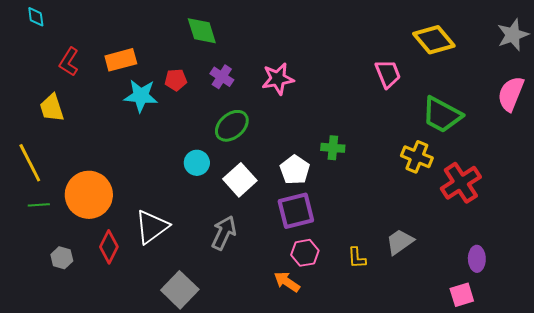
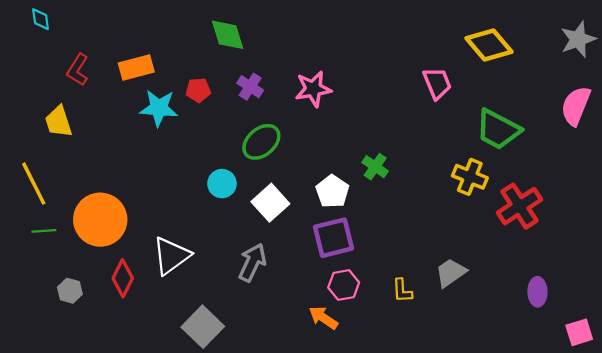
green cross: (333, 148) -> (375, 167), turned 30
pink square: (462, 295) -> (579, 332), moved

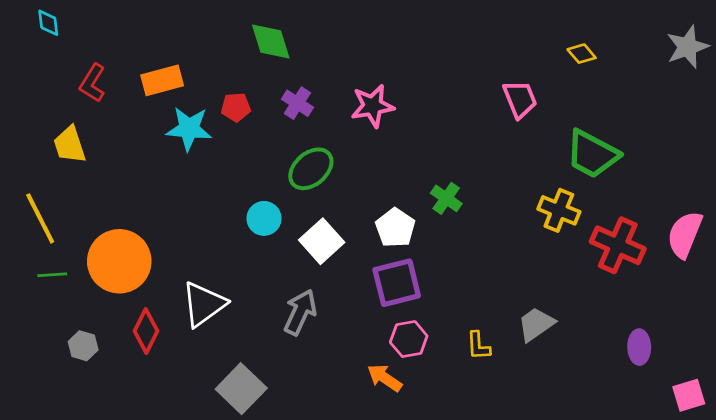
yellow diamond: (489, 45) -> (582, 54), size x0.5
pink semicircle: (576, 106) -> (685, 234), moved
red cross: (519, 206) -> (618, 245), turned -33

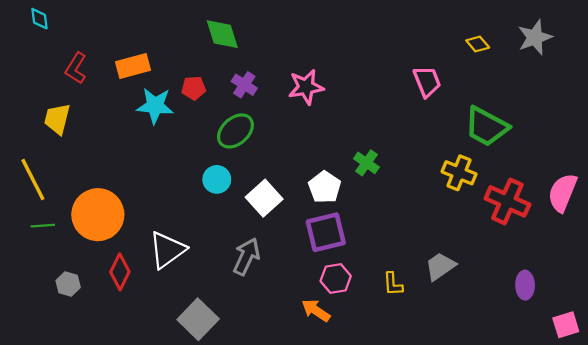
gray star: (687, 47) -> (535, 37), moved
yellow trapezoid: (70, 145) -> (57, 119), turned 32
green ellipse: (311, 169) -> (235, 131), moved

